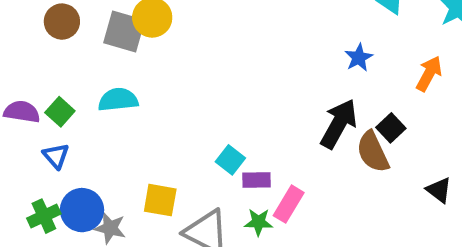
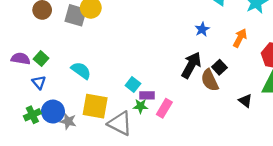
cyan semicircle: (118, 100) -> (81, 70), moved, turned 42
yellow square: (160, 200) -> (95, 106), size x1.4
green star: (258, 222) -> (140, 106), moved

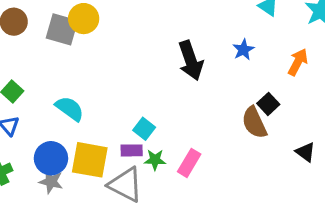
black arrow: (191, 65) -> (191, 60), moved, turned 132
purple rectangle: (147, 95) -> (132, 150), moved
blue circle: (53, 112) -> (51, 158), moved

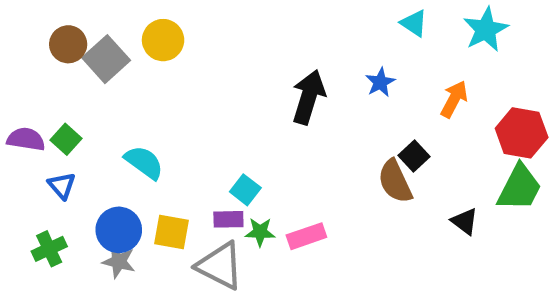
gray square: (62, 29) -> (106, 59), moved, turned 32
black arrow: (191, 60) -> (309, 97), turned -144
yellow square: (90, 160) -> (171, 232), size x0.7
pink rectangle: (189, 163) -> (306, 236), turned 40

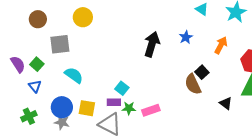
gray square: (106, 59) -> (60, 44), moved, turned 35
purple semicircle: (26, 139) -> (18, 64), turned 48

